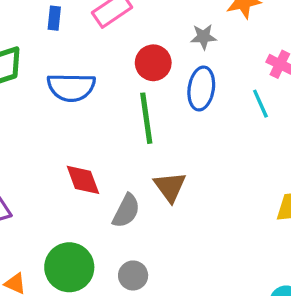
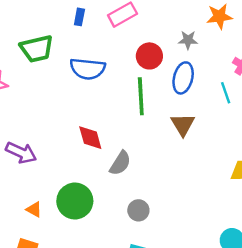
brown triangle: (170, 187) -> (183, 125), moved
gray circle: (133, 275) -> (138, 210), moved

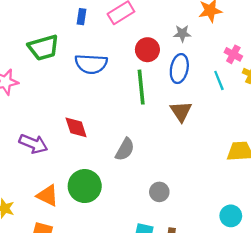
red diamond: (90, 138) -> (76, 127), moved
orange triangle: (34, 210) -> (48, 196), size x1.5
gray circle: (138, 210) -> (159, 192), moved

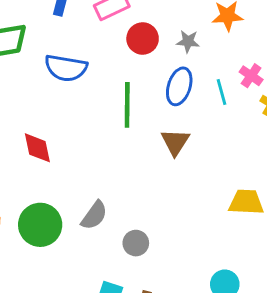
red circle: (147, 50) -> (143, 39), moved
cyan line: (219, 80) -> (221, 92), moved
gray semicircle: (125, 149) -> (94, 215), moved

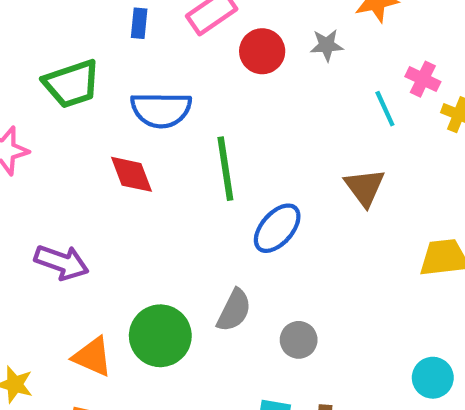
blue ellipse: (179, 86) -> (277, 228), moved, turned 33
green line: (127, 105) -> (225, 169), moved
brown triangle: (175, 142) -> (365, 187), moved
red diamond: (37, 148) -> (132, 174), moved

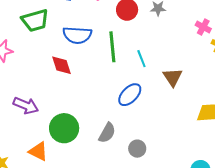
cyan line: (385, 109) -> (141, 59), moved
green line: (225, 169) -> (112, 47), moved
green circle: (160, 336) -> (64, 128), moved

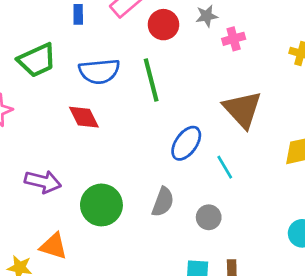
pink cross: (203, 27) -> (234, 39), moved, turned -35
cyan line: (141, 59) -> (225, 167), moved
brown triangle: (173, 77) -> (242, 109), size x1.4
orange triangle: (38, 151) -> (54, 246), moved

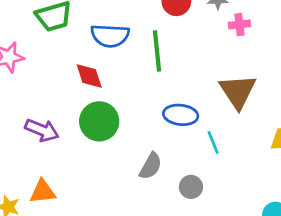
blue ellipse: (186, 143) -> (181, 115), turned 52
green circle: (101, 205) -> (99, 121), moved
orange triangle: (54, 246) -> (43, 192), turned -32

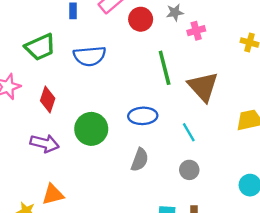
green line: (157, 51) -> (165, 68), moved
red diamond: (89, 76) -> (48, 99), moved, turned 45
blue ellipse: (181, 115) -> (143, 116), moved
gray circle: (191, 187) -> (189, 170), moved

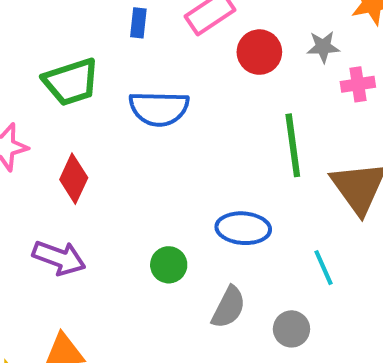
green circle: (91, 129) -> (169, 265), moved, size x0.6
gray circle: (189, 170) -> (291, 329), moved

